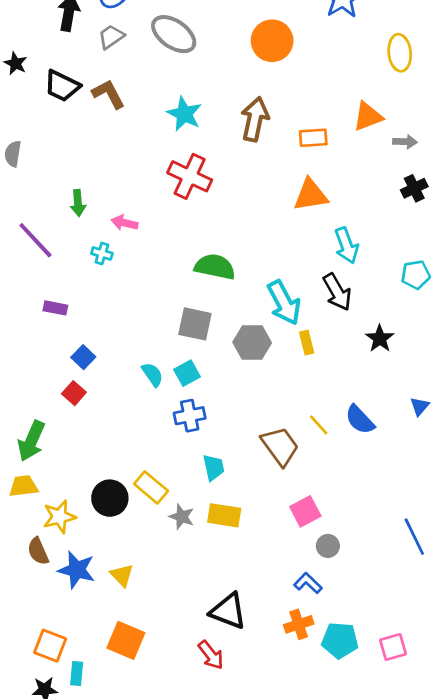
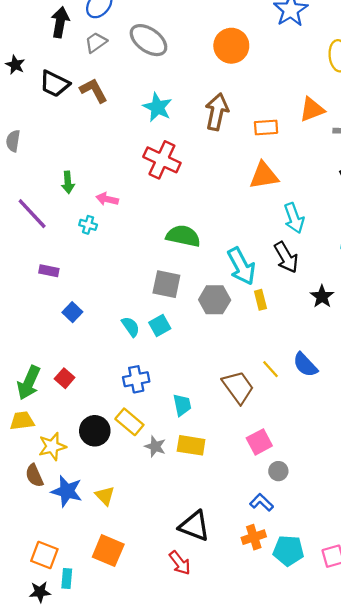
red square: (74, 393) -> (65, 378), moved
blue cross: (190, 416) -> (136, 379), moved

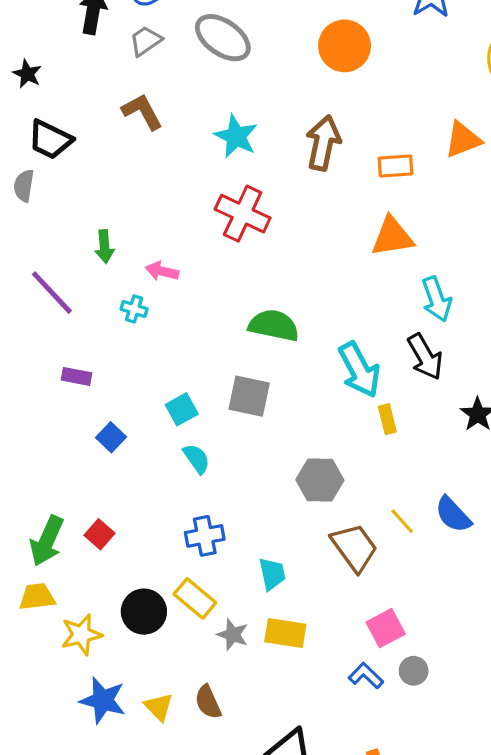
black trapezoid: (54, 84) -> (50, 140), moved
gray hexagon: (215, 300) -> (320, 480), moved
cyan square: (160, 326) -> (182, 409), moved
brown semicircle: (34, 476) -> (208, 702), moved
blue L-shape: (262, 502) -> (366, 676), moved

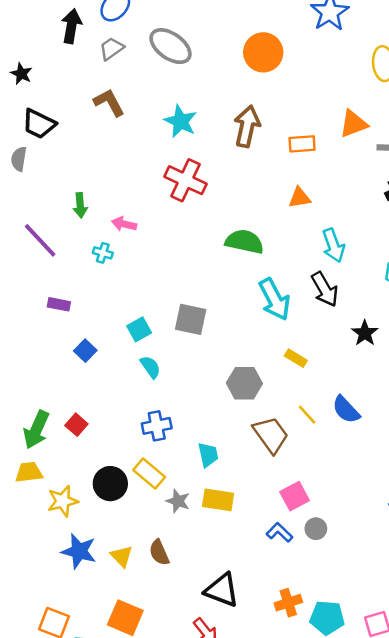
orange triangle: (392, 237) -> (300, 198), size x0.7
green semicircle: (274, 325) -> (244, 242), moved
yellow rectangle: (387, 419) -> (296, 358), moved, turned -45

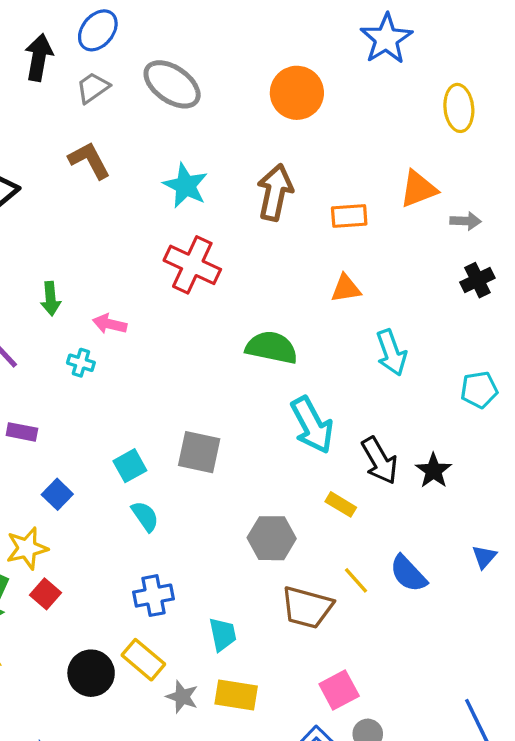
black arrow: (325, 289) -> (380, 461), moved
brown trapezoid: (271, 435) -> (307, 607), turned 141
yellow star: (63, 501) -> (27, 548), moved

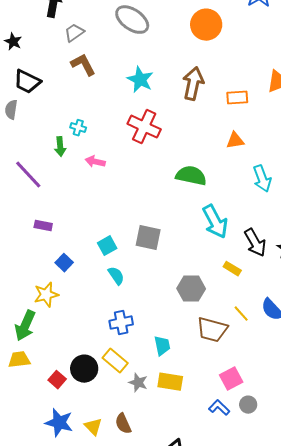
gray trapezoid: (93, 88) -> (74, 33), moved
cyan cross: (81, 363) -> (78, 128), moved
red square: (46, 594) -> (57, 380), moved

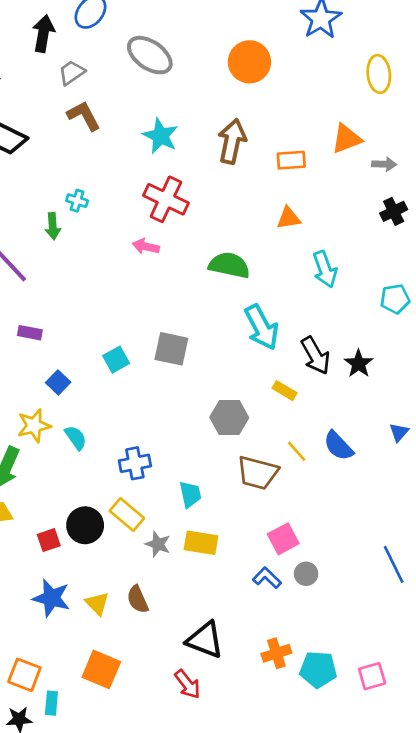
pink arrow: (95, 162) -> (146, 246), moved
cyan semicircle: (116, 276) -> (76, 438), moved
red square: (57, 380) -> (49, 540), turned 30

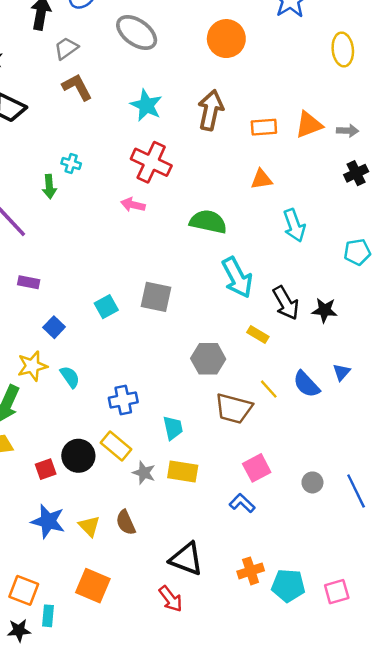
orange triangle: (346, 139) -> (309, 125), moved
black star: (359, 364) -> (325, 310), turned -30
blue triangle: (399, 432) -> (342, 372), moved
gray circle: (306, 574) -> (312, 482), moved

